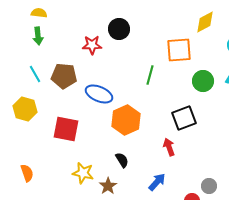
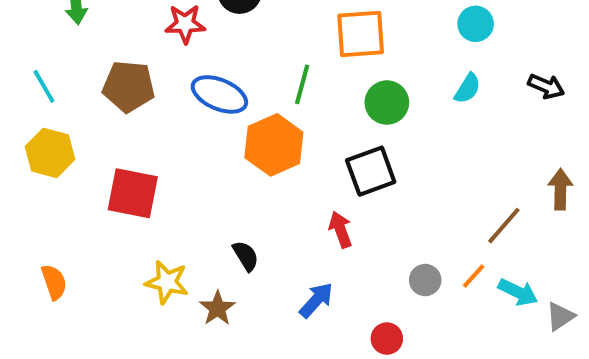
cyan line: (35, 74) -> (44, 86), moved
green circle: (203, 81) -> (387, 103), moved
blue ellipse: (99, 94) -> (219, 94), moved
orange hexagon: (126, 120) -> (274, 145), moved
gray circle: (209, 186) -> (425, 280), moved

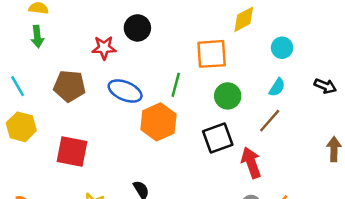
brown line: (504, 226) -> (270, 121), moved
red arrow: (340, 230) -> (251, 163), moved, size x1.4

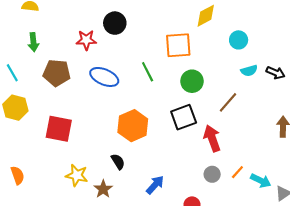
green arrow: (37, 37) -> (33, 42), moved
green line: (176, 85) -> (148, 72), turned -42
cyan semicircle: (277, 87) -> (249, 71), moved, turned 42
orange hexagon: (158, 122) -> (133, 126), moved

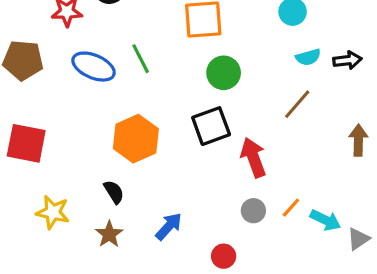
green line: (148, 72) -> (141, 59), moved
black arrow: (276, 73) -> (347, 60), turned -30
brown line: (228, 102) -> (297, 104), moved
brown star: (103, 189) -> (109, 234), moved

